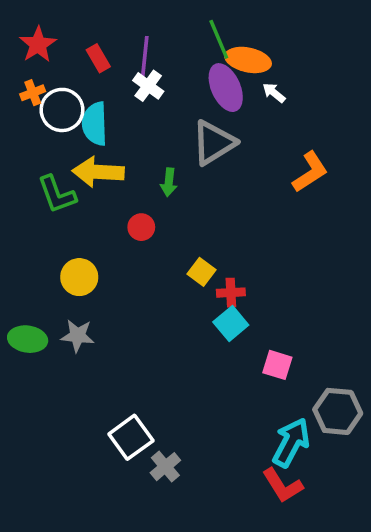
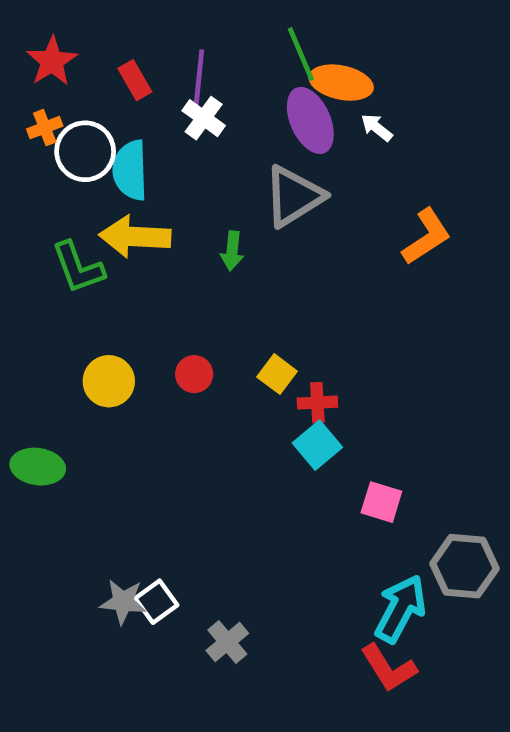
red circle: (141, 227) -> (194, 374), moved
gray star: (78, 336) -> (123, 602), moved
white square: (131, 437) -> (156, 602), moved, size x0.7

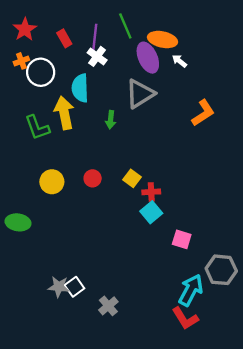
green line: (301, 54) -> (125, 26), moved
cyan semicircle: (130, 170) -> (80, 88), moved
yellow arrow: (135, 237) -> (64, 113), turned 76

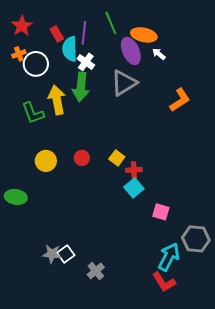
white cross: (97, 56) -> (86, 62), moved
cyan semicircle: (80, 88) -> (70, 49), moved
green arrow: (111, 120) -> (81, 87), moved, size x1.8

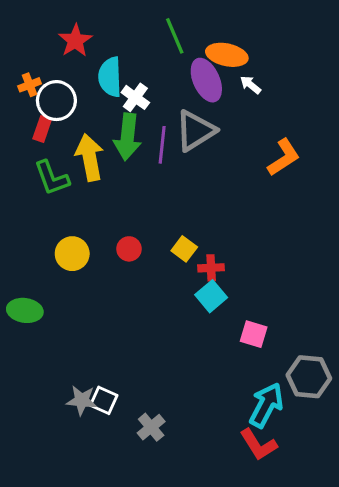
red star: (22, 26) -> (75, 41), moved
purple line: (84, 33) -> (162, 145), moved
red rectangle: (57, 34) -> (42, 129), moved, turned 49
white square: (66, 254) -> (104, 400), turned -30

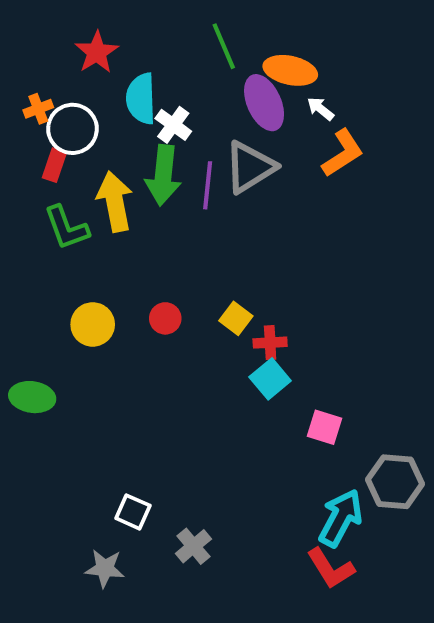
orange L-shape: (284, 157) -> (343, 153), moved
gray star: (82, 400) -> (105, 568), moved

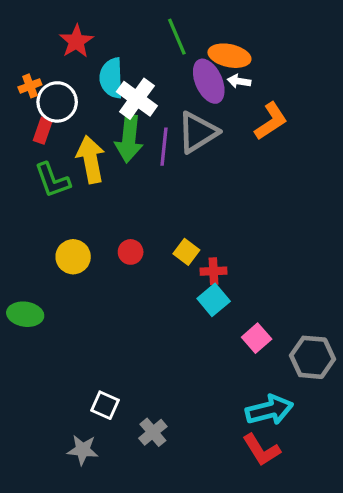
white arrow: (320, 109) -> (239, 81), moved, turned -30
white cross: (173, 125) -> (137, 99), size x1.4
pink square: (325, 427) -> (257, 338), turned 32
gray hexagon: (395, 482) -> (312, 357), moved
cyan arrow: (341, 518) -> (269, 410), turned 48

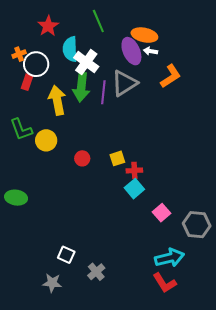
green line: (177, 37) -> (98, 21), moved
green L-shape: (52, 180) -> (21, 129), moved
yellow square: (186, 252) -> (117, 158), turned 35
yellow circle: (73, 257) -> (46, 140), moved

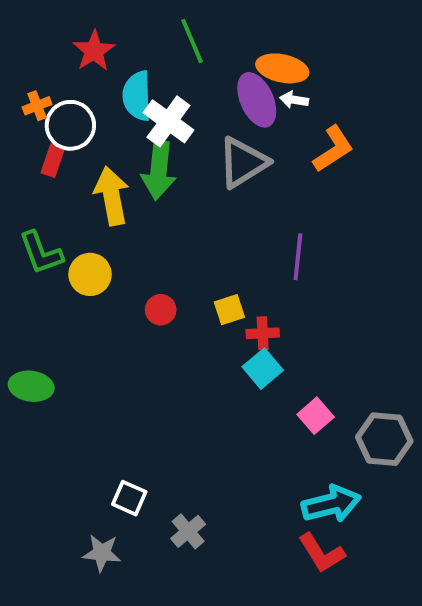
purple line: (103, 92) -> (298, 257), moved

